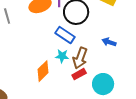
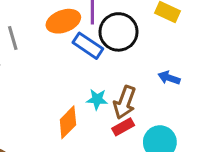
blue rectangle: (65, 35) -> (88, 46), moved

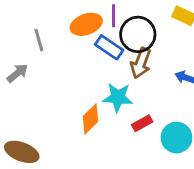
cyan star: (97, 99) -> (118, 97), size x1.5
brown arrow: (125, 102) -> (141, 63), moved

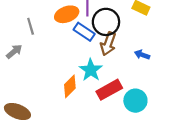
cyan star: (118, 97) -> (91, 70), turned 30
red rectangle: (142, 123) -> (109, 90), size x1.6

